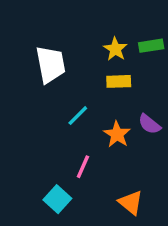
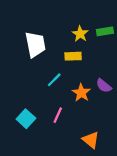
yellow rectangle: (119, 81) -> (73, 56), moved
cyan square: (57, 199) -> (26, 119), moved

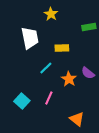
yellow star: (80, 34) -> (51, 14), moved

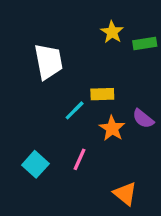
yellow star: (51, 14) -> (112, 32), moved
yellow rectangle: (62, 48) -> (102, 94), moved

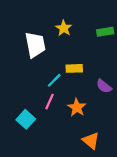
yellow star: (112, 32) -> (64, 28), moved
orange star: (112, 128) -> (77, 108), moved
pink line: (79, 159) -> (49, 102), moved

